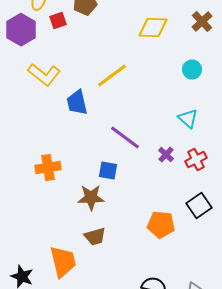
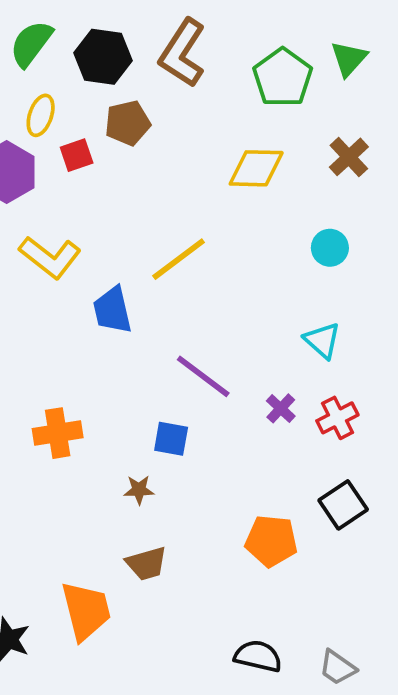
brown star: (91, 198) -> (139, 490), size x0.6

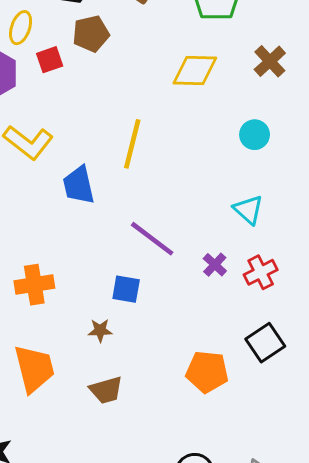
yellow line: (179, 259) -> (132, 144), turned -39
orange trapezoid: (86, 611) -> (34, 369), moved

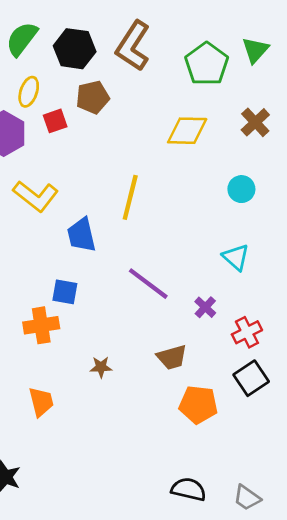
red cross: (261, 272) -> (247, 332), moved
blue square: (126, 289) -> (65, 292), moved
orange trapezoid: (34, 369) -> (41, 402), size x0.7
brown trapezoid: (106, 390) -> (172, 357), moved

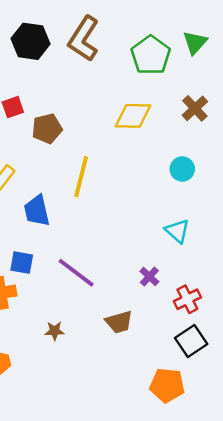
brown pentagon: (93, 97) -> (47, 129), moved
purple line: (148, 284) -> (76, 273), moved
orange pentagon: (198, 405) -> (167, 385), moved

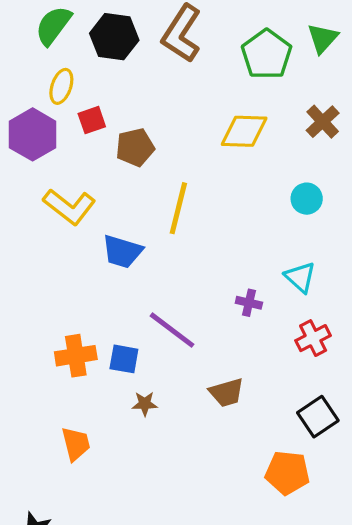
blue trapezoid: (37, 211) -> (122, 251), turned -60
blue square: (22, 263) -> (124, 359), moved
purple cross: (149, 276) -> (249, 303), moved, turned -30
red cross: (187, 299) -> (313, 338), moved

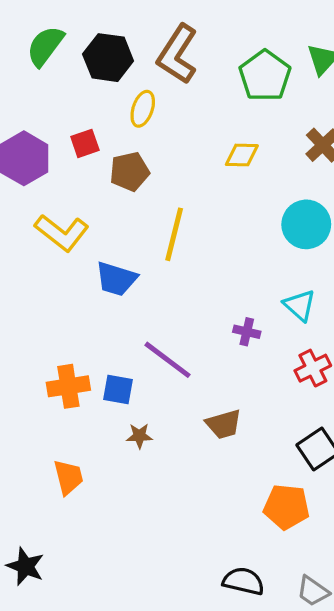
yellow ellipse: (61, 86) -> (143, 109), moved
yellow diamond: (244, 131) -> (242, 155), size x0.7
cyan circle: (307, 199) -> (306, 224), size x1.5

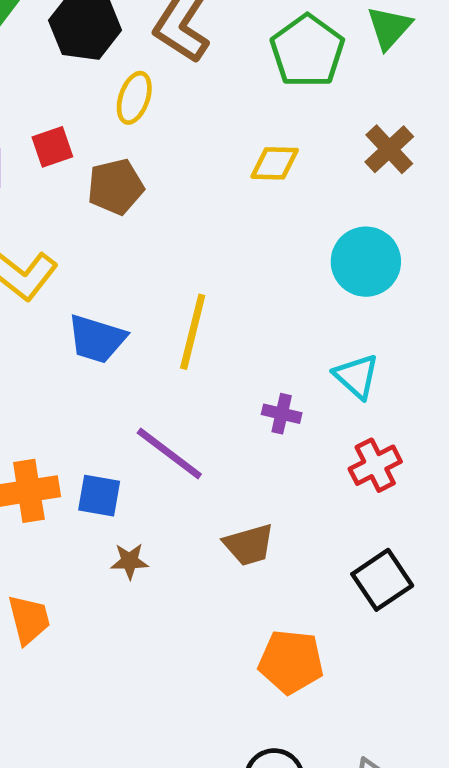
yellow line: (174, 234) -> (193, 332), moved
orange pentagon: (286, 507) -> (291, 662), moved

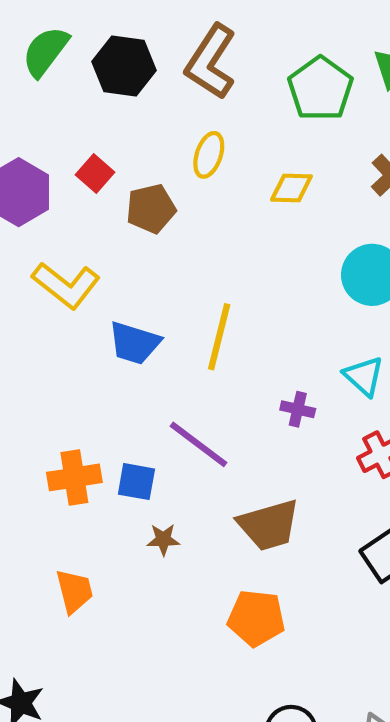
yellow ellipse: (134, 98) -> (209, 155), moved
red square: (52, 147) -> (95, 173), turned -30
brown trapezoid: (249, 545) -> (269, 525), size x1.4
orange pentagon: (291, 662) -> (256, 618), moved

